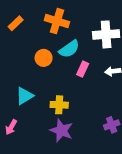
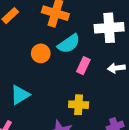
yellow cross: (59, 105) -> (79, 105), moved

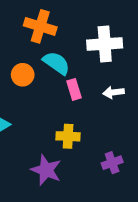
cyan semicircle: (69, 44) -> (56, 63), turned -110
pink rectangle: (83, 66) -> (74, 89), turned -42

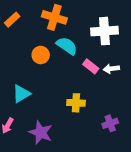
pink rectangle: (74, 89) -> (91, 66), moved, turned -35
purple star: (46, 170) -> (41, 132), moved

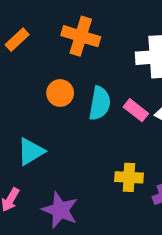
cyan semicircle: (67, 46) -> (100, 103), moved, turned 65
yellow cross: (76, 103) -> (129, 177), moved

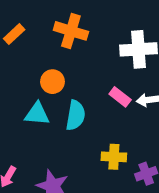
cyan semicircle: (100, 103) -> (76, 115), moved
cyan triangle: (31, 152) -> (37, 114), moved, turned 36

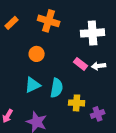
cyan triangle: (37, 114) -> (33, 85), moved, turned -30
cyan semicircle: (76, 115) -> (57, 88), moved

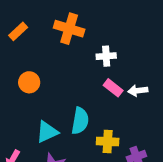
white cross: (93, 33) -> (106, 56), moved, size x0.6
orange circle: (37, 54) -> (29, 82), moved
cyan triangle: (33, 85) -> (47, 132), moved

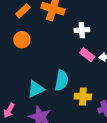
orange rectangle: (18, 31) -> (23, 11), moved
orange circle: (29, 82) -> (22, 40), moved

